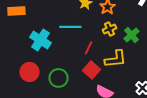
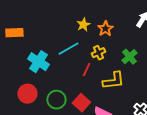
cyan line: (70, 27) -> (68, 49), turned -30
yellow cross: (109, 29) -> (98, 53), moved
red square: (91, 70) -> (81, 103), moved

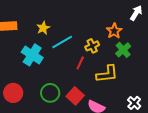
yellow star: (83, 25) -> (43, 28), moved
orange star: (105, 29) -> (114, 31), moved
red circle: (27, 94) -> (13, 93), moved

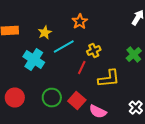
orange star: (114, 31) -> (80, 22), moved
green cross: (123, 50) -> (134, 54), moved

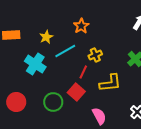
red square: (77, 100) -> (76, 92), moved
pink semicircle: (98, 112) -> (99, 116), turned -144

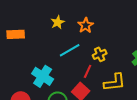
yellow star: (46, 37) -> (58, 22), moved
cyan cross: (35, 64) -> (43, 76), moved

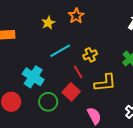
orange star: (86, 25) -> (76, 16), moved
red line: (88, 71) -> (78, 72), turned -56

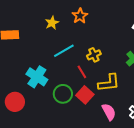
red square: (71, 92) -> (85, 95), moved
green circle: (48, 102) -> (63, 94), moved
pink semicircle: (94, 116) -> (109, 112), moved

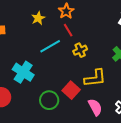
red line: (82, 72) -> (68, 30), moved
green circle: (63, 94) -> (49, 100), moved

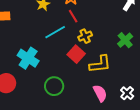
red square: (71, 90) -> (76, 54), moved

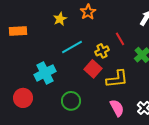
red line: (73, 16) -> (120, 39), moved
cyan cross: (28, 58) -> (45, 73), turned 30

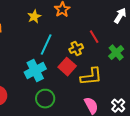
cyan line: (72, 47) -> (46, 45), turned -35
cyan cross: (45, 73) -> (35, 71), moved

